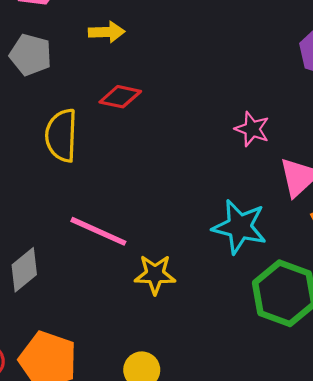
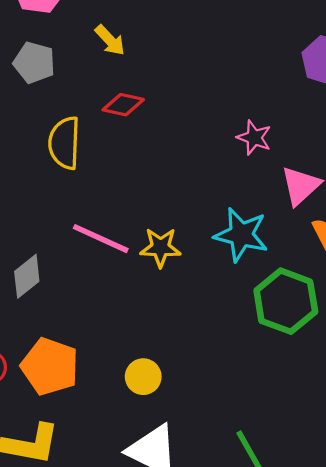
yellow arrow: (107, 32) -> (110, 40), turned 48
yellow star: (155, 274) -> (160, 247), moved

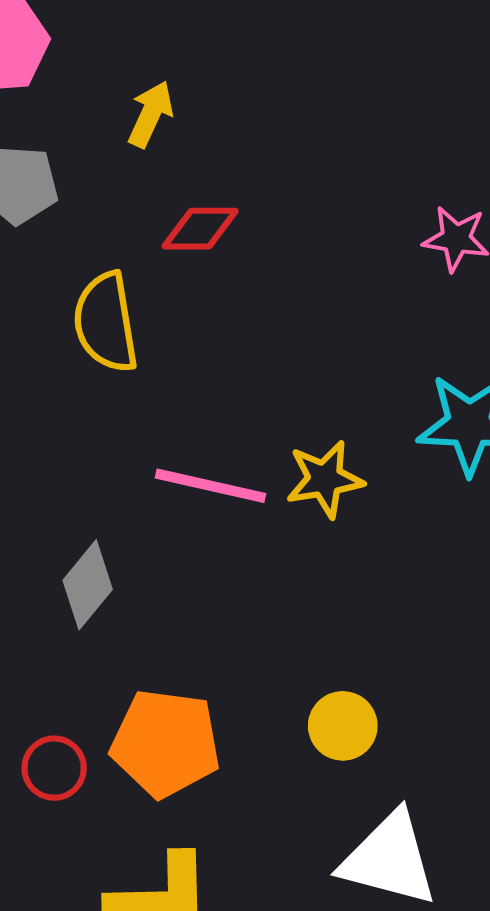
yellow arrow: (110, 40) -> (151, 114), turned -100

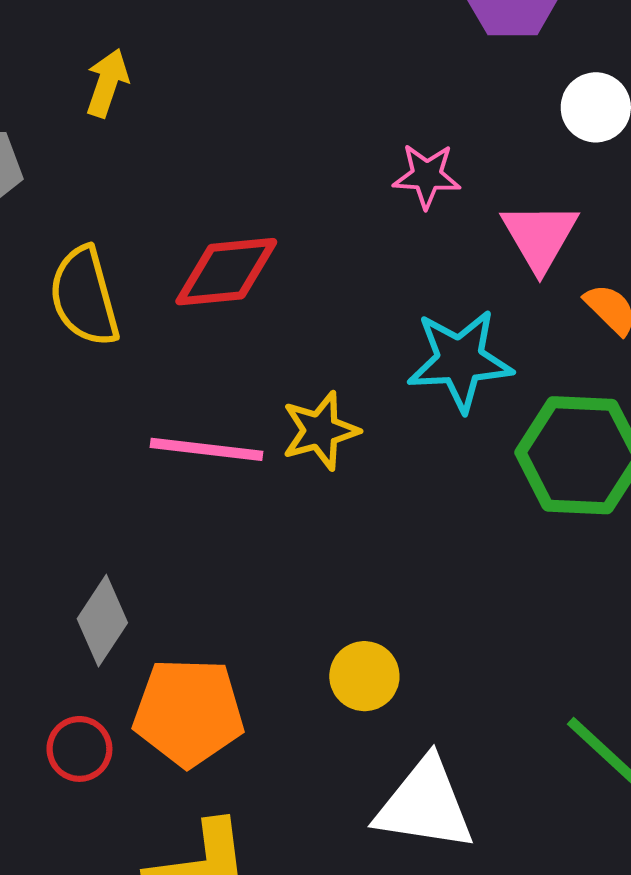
red diamond: (200, 229) -> (226, 272), moved, size x1.4
gray diamond: (88, 585) -> (102, 621), moved

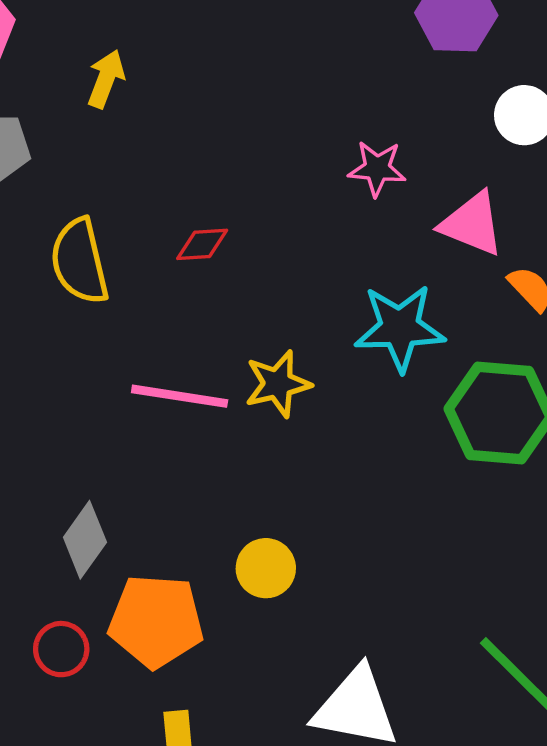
pink triangle: (540, 236) -> (472, 224), turned -40
red diamond: (226, 272) -> (202, 244), size x0.6
yellow circle: (364, 676) -> (266, 568), moved

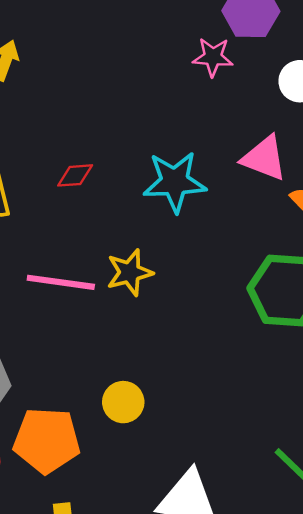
pink star: (377, 168) -> (213, 57), moved
cyan star: (400, 328) -> (175, 182), moved

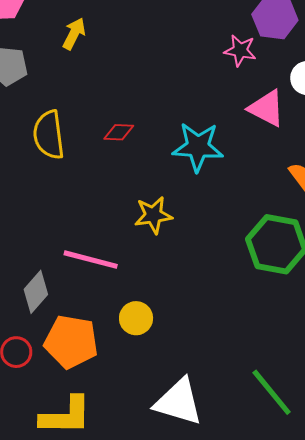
pink triangle: (264, 158) -> (267, 108), moved
pink line: (61, 282) -> (91, 260), moved

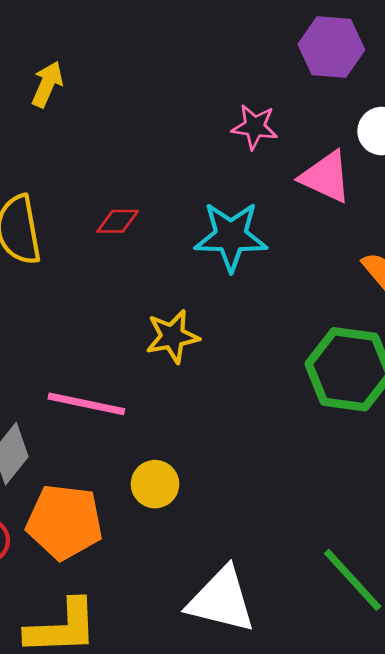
pink star: (240, 50) -> (255, 127), moved

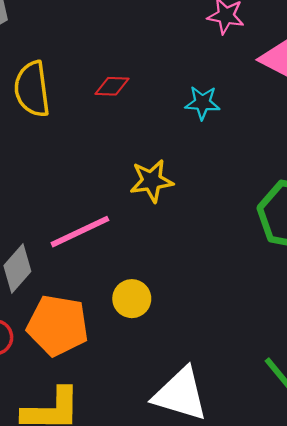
cyan star: (231, 236) -> (202, 103), size x0.6
pink line: (86, 404) -> (80, 232), turned -40

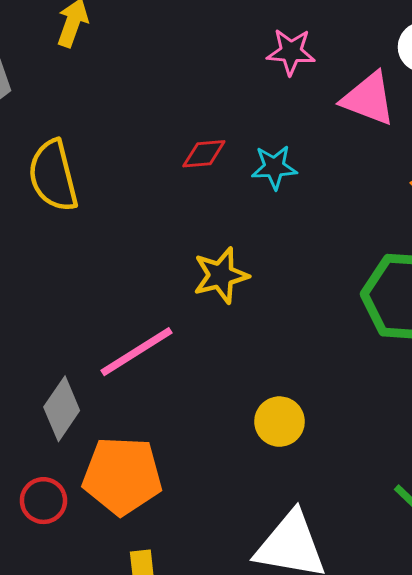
red diamond: (112, 86) -> (204, 154), moved
yellow circle: (132, 299) -> (280, 422), moved

